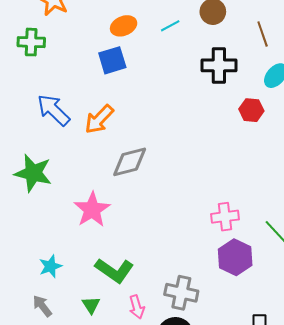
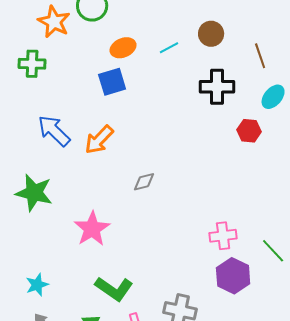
gray diamond: (130, 162) -> (144, 182), moved, size x0.6
cyan star: (50, 266) -> (37, 285), moved

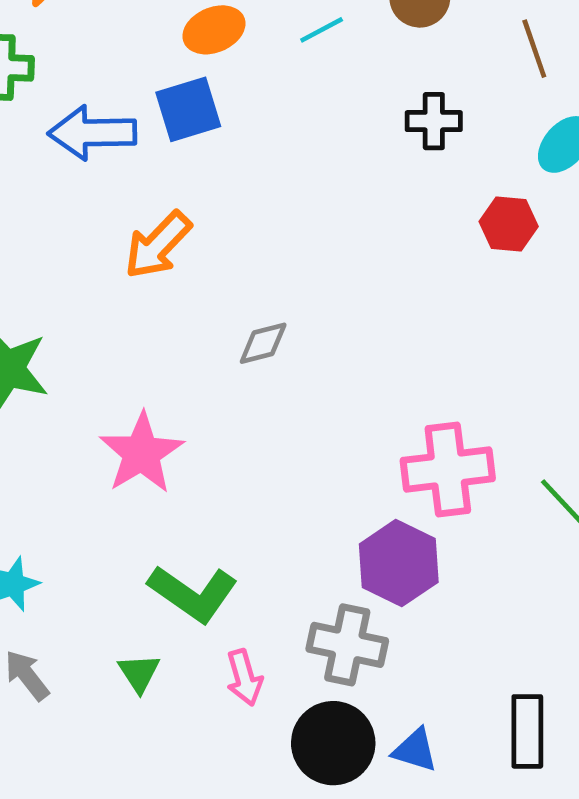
black cross: (217, 87) -> (434, 121), size x0.7
blue arrow: (54, 131) -> (92, 133), moved, turned -45
pink cross: (223, 236) -> (448, 470), size x1.4
purple hexagon: (233, 276) -> (399, 563), moved

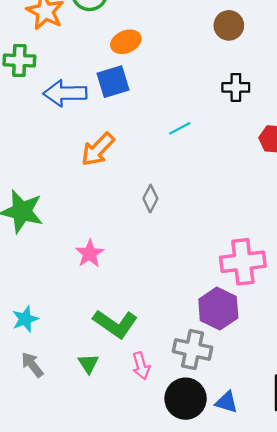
cyan line: (322, 30) -> (180, 128), moved
gray diamond: (263, 343) -> (150, 199), turned -48
pink star: (141, 453) -> (90, 254), size x0.7

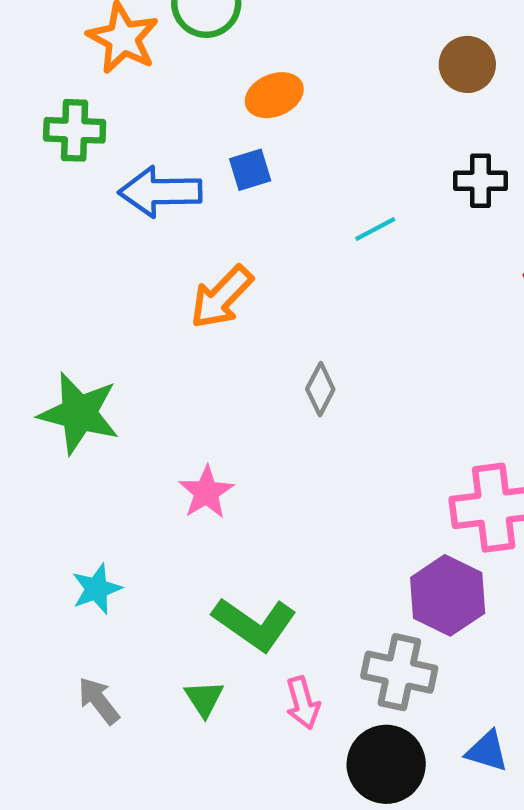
blue square: (113, 82) -> (250, 170), size x0.7
cyan line: (180, 128) -> (375, 229), moved
cyan star: (25, 319) -> (97, 589), moved
blue triangle: (226, 402) -> (487, 751), moved

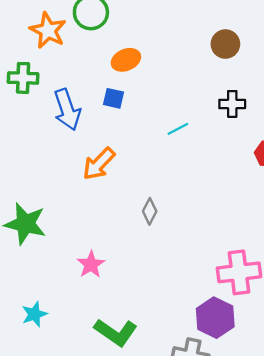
blue square: (250, 170) -> (114, 98), turned 30
blue arrow: (160, 192) -> (67, 110), turned -108

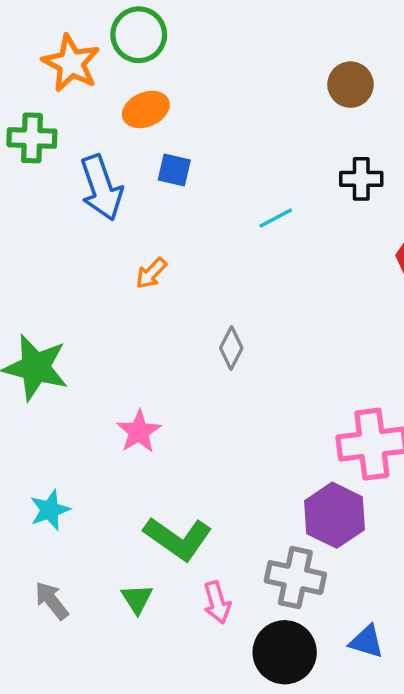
orange ellipse: (126, 60) -> (146, 109), moved
orange arrow: (99, 164) -> (151, 273), size x0.6

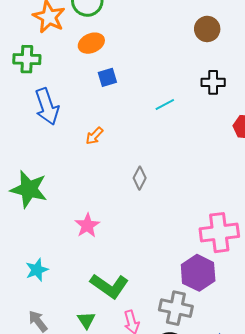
blue square: (174, 170) -> (107, 77), turned -30
blue arrow: (101, 188) -> (47, 107), moved

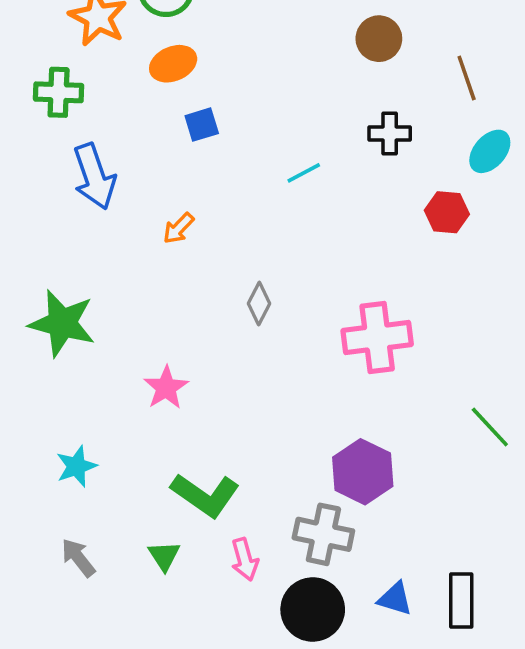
pink cross: (219, 233) -> (377, 337), moved

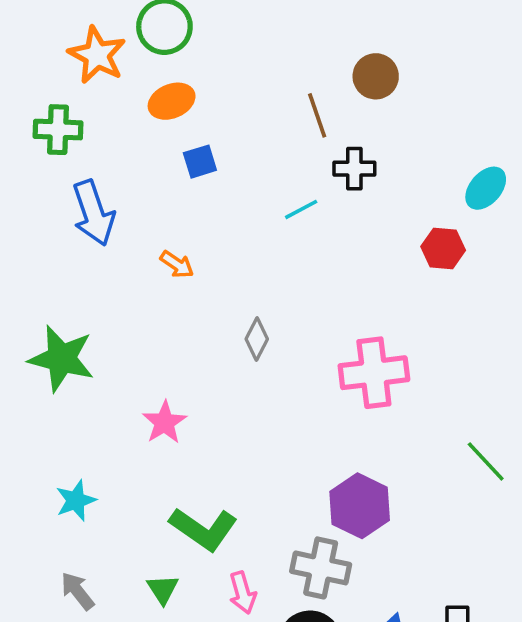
brown line: (467, 78) -> (317, 115), moved
black cross: (390, 133) -> (354, 169), moved
orange arrow: (178, 228) -> (177, 264), turned -100

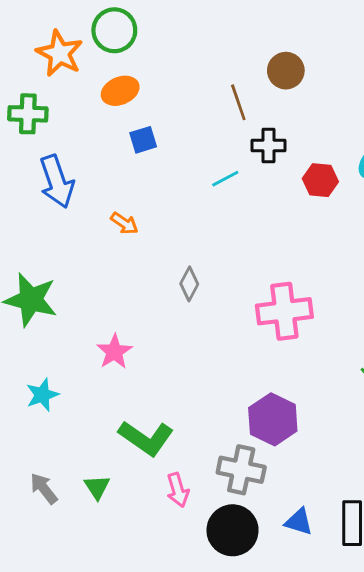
red hexagon: (443, 248) -> (320, 180), moved
cyan star: (76, 500) -> (42, 395), moved
green triangle: (163, 589) -> (97, 487), moved

